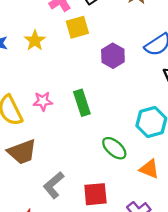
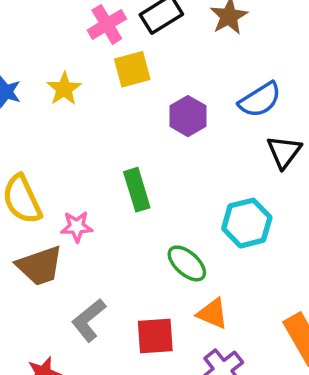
pink star: (43, 101) -> (77, 227), moved
orange triangle: (149, 169) -> (213, 314), moved

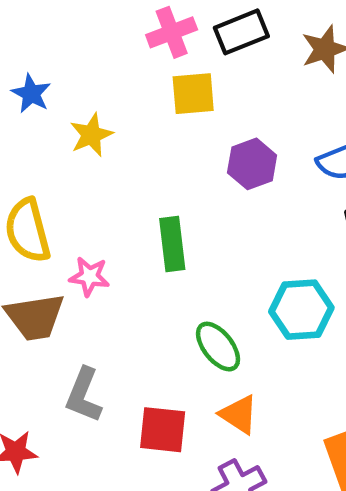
yellow star: (64, 89) -> (91, 135), moved
gray L-shape: (89, 320) -> (84, 395), turned -39

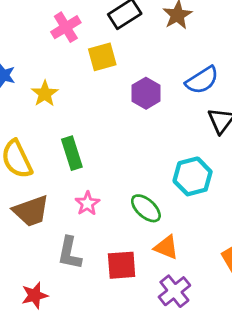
pink cross: (172, 32) -> (66, 27), moved
green rectangle: (172, 244) -> (72, 153), moved
pink star: (89, 276) -> (87, 203), moved, turned -30

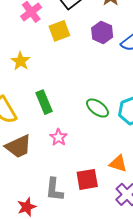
purple hexagon: (146, 93) -> (102, 32), moved
green ellipse: (146, 208) -> (98, 108), moved
gray L-shape: (70, 253) -> (54, 189), moved

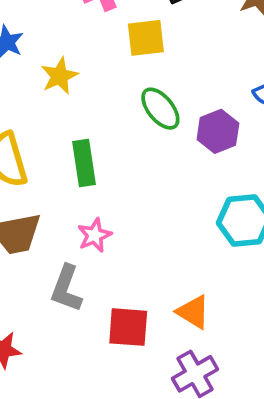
purple hexagon: (102, 32) -> (218, 131), moved
green ellipse: (98, 108) -> (160, 109), moved
gray L-shape: (54, 189) -> (66, 288), moved

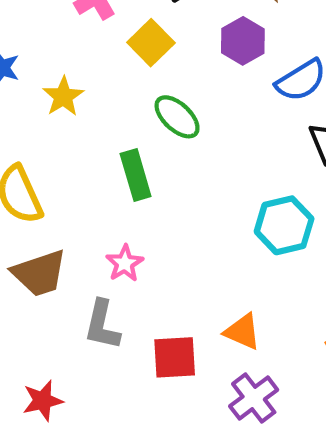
yellow square: (146, 38) -> (151, 43), turned -30
purple hexagon: (218, 131) -> (243, 41), moved
green rectangle: (84, 163) -> (136, 175), moved

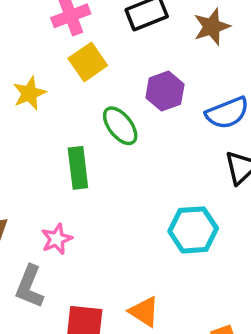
purple hexagon: (243, 41) -> (165, 91), moved
yellow square: (151, 43) -> (88, 62), moved

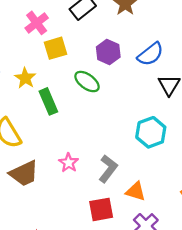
yellow square: (88, 62) -> (55, 48), turned 35
green rectangle: (78, 168) -> (48, 101), moved
gray L-shape: (30, 287) -> (108, 169), moved, turned -148

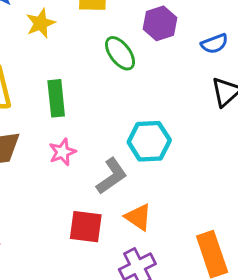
blue semicircle: (150, 54) -> (214, 44), size x0.7
green rectangle: (48, 101) -> (56, 98), moved
cyan hexagon: (151, 132) -> (149, 141), moved

